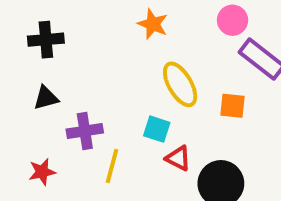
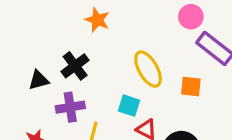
orange star: (153, 24) -> (97, 20), moved
black cross: (46, 40) -> (75, 66), moved, turned -32

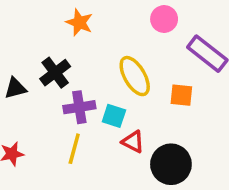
pink circle: (191, 17) -> (164, 19), moved
purple cross: (70, 107) -> (79, 107), moved

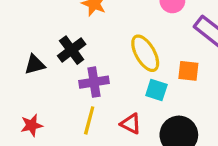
cyan square: (114, 116) -> (156, 90), moved
red triangle: (133, 142) -> (131, 124), moved

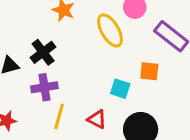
yellow ellipse: (145, 53) -> (110, 30), moved
purple cross: (94, 82) -> (44, 87), moved

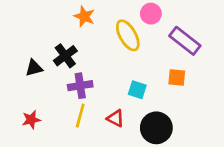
orange square: (149, 71) -> (177, 78), moved
purple cross: (44, 87) -> (80, 86), moved

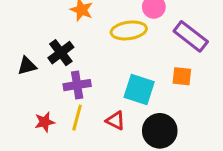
yellow ellipse: (128, 35) -> (129, 30), turned -68
cyan square: (137, 90) -> (139, 90), size x1.5
red star: (31, 120) -> (45, 122), moved

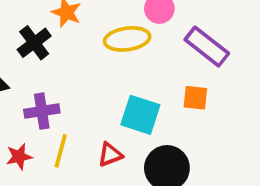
black cross: (61, 53) -> (34, 43), moved
purple cross: (77, 85) -> (42, 111), moved
red triangle: (115, 120) -> (110, 155), turned -48

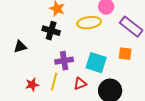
black cross: (34, 43) -> (51, 31), moved, turned -36
purple cross: (42, 111) -> (64, 61), moved

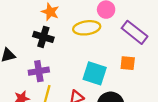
purple cross: (64, 61) -> (39, 71), moved

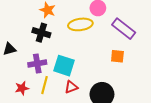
cyan square: (95, 73) -> (64, 66), moved

